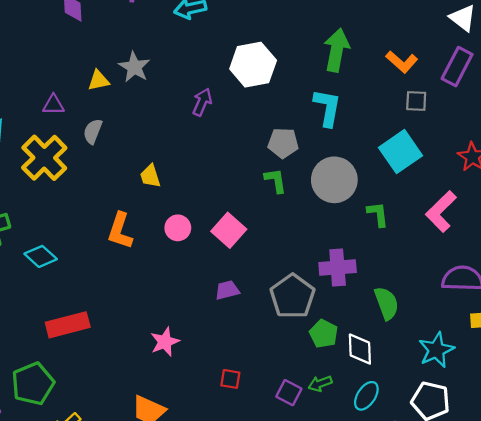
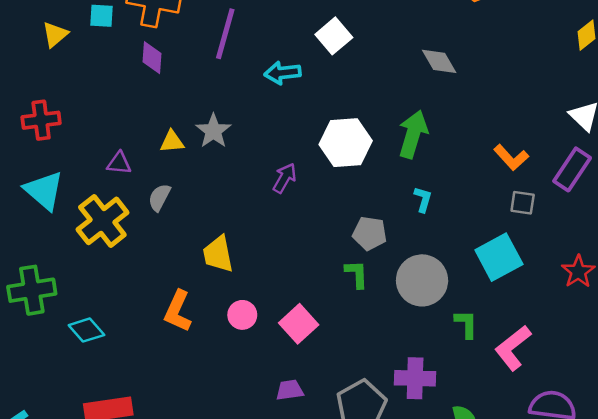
green arrow: (337, 50) -> (413, 134), moved
cyan L-shape: (327, 108) -> (423, 199), size x0.6
yellow trapezoid: (150, 176) -> (218, 254), size x1.4
pink L-shape: (441, 211) -> (513, 348), moved

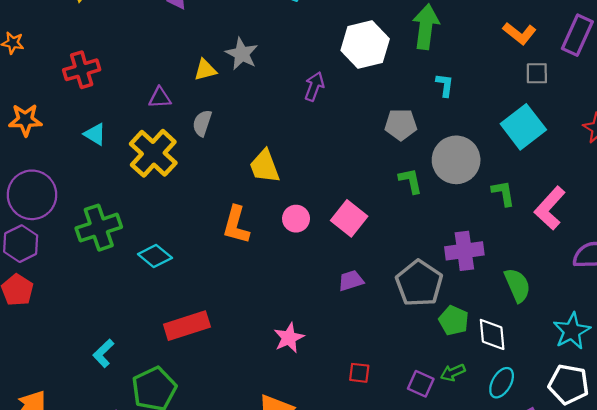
cyan triangle: (44, 191) -> (95, 134), size x0.6
green L-shape: (357, 274) -> (410, 181), moved

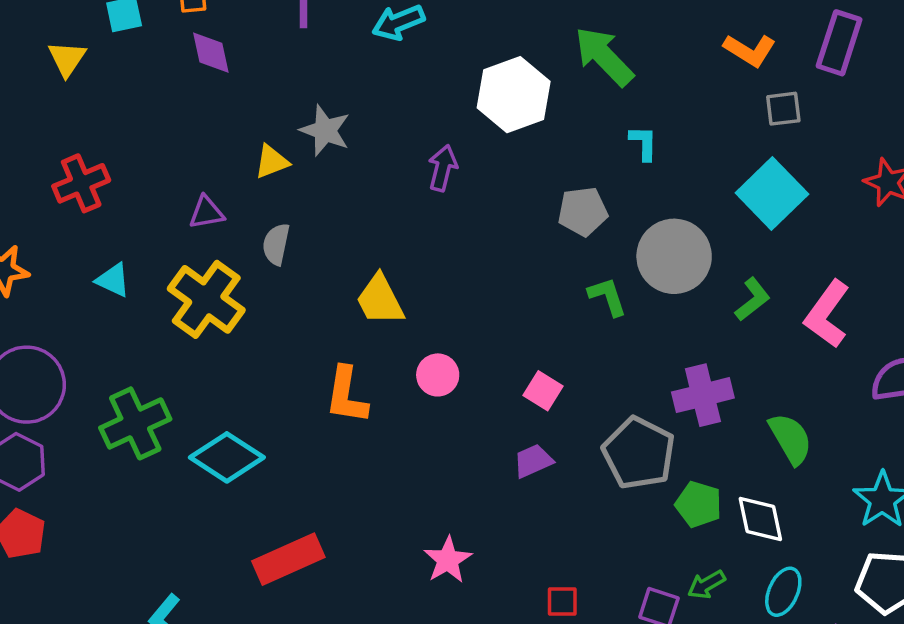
green arrow: (426, 27) -> (604, 56), turned -45
green L-shape: (503, 193) -> (753, 299), turned 68
pink square: (349, 218) -> (543, 391), moved, size x0.7
cyan diamond: (155, 256) -> (227, 457), size x1.4

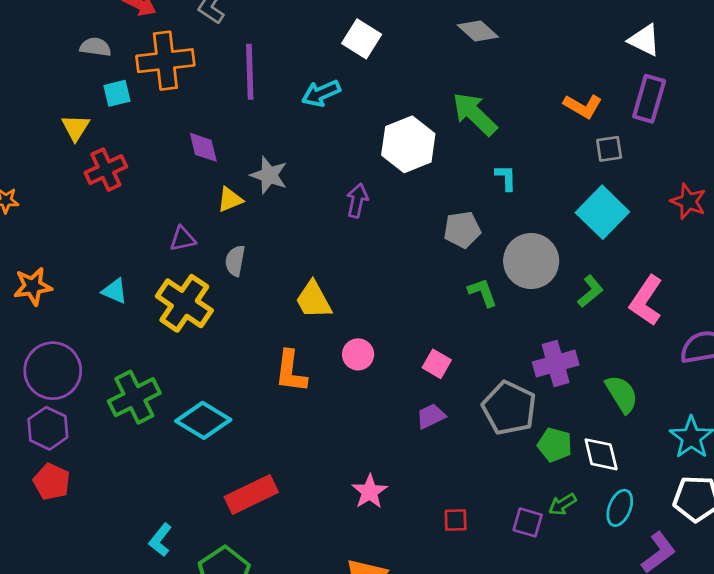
purple diamond: (211, 53) -> (203, 147), moved
red cross: (81, 183) -> (106, 170), moved

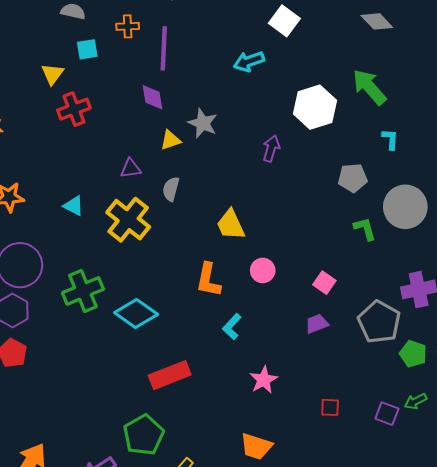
orange cross: (165, 61) -> (128, 26), size x0.5
purple line: (250, 72) -> (164, 48), moved
cyan L-shape: (160, 540) -> (232, 327), moved

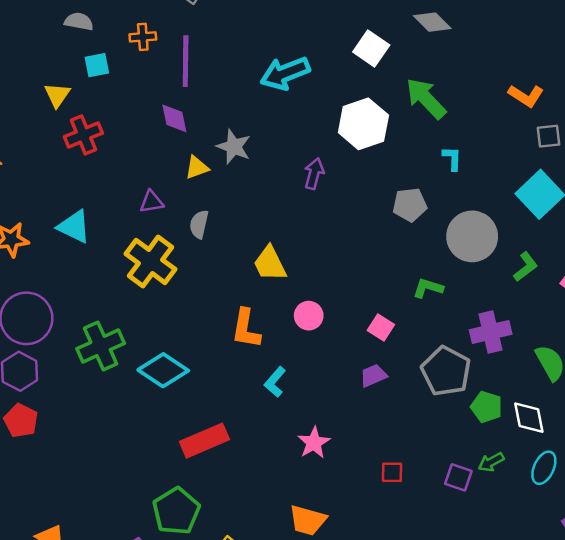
white square: (284, 21) -> (371, 49), moved
cyan arrow: (249, 61) -> (285, 73), size x1.4
cyan triangle: (74, 206) -> (74, 227), moved, size x1.4
green L-shape: (365, 229) -> (428, 288), moved, turned -55

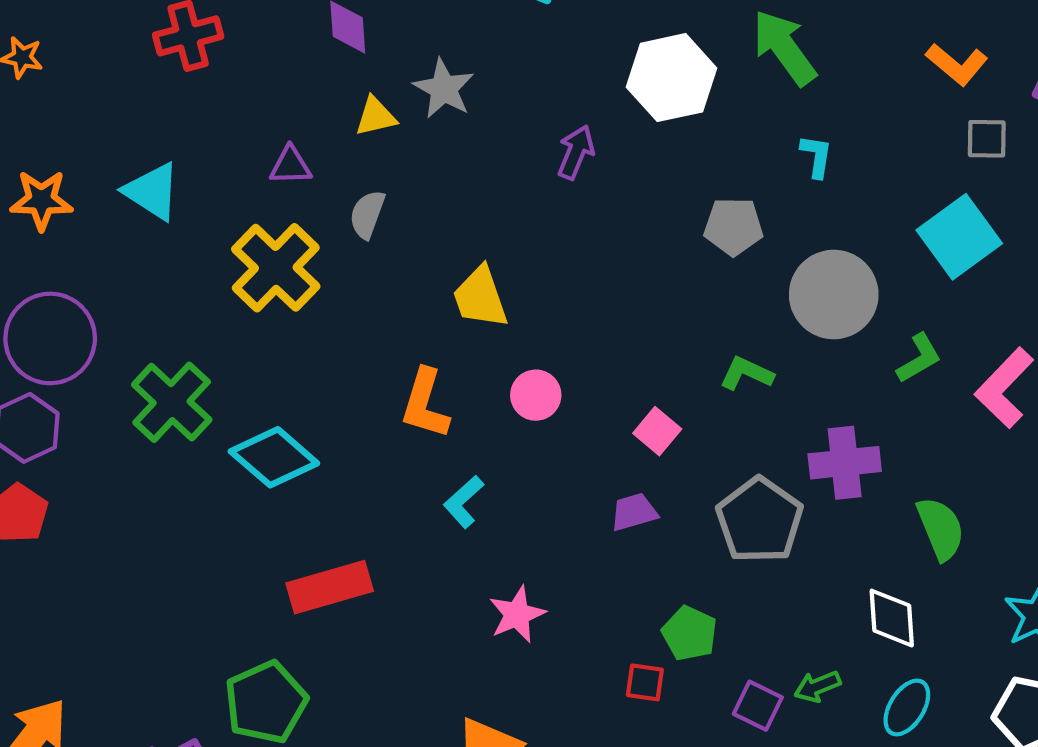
green cross: (101, 346) -> (172, 402), turned -30
green pentagon: (487, 407) -> (690, 633), moved

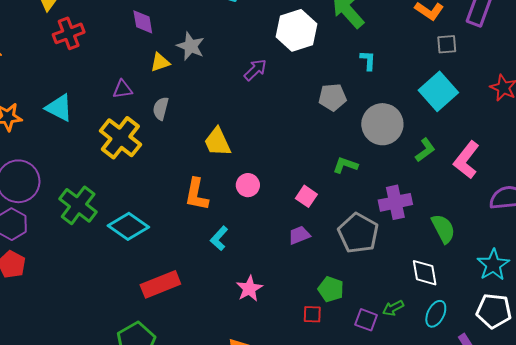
purple arrow: (576, 152) -> (255, 70), turned 30

